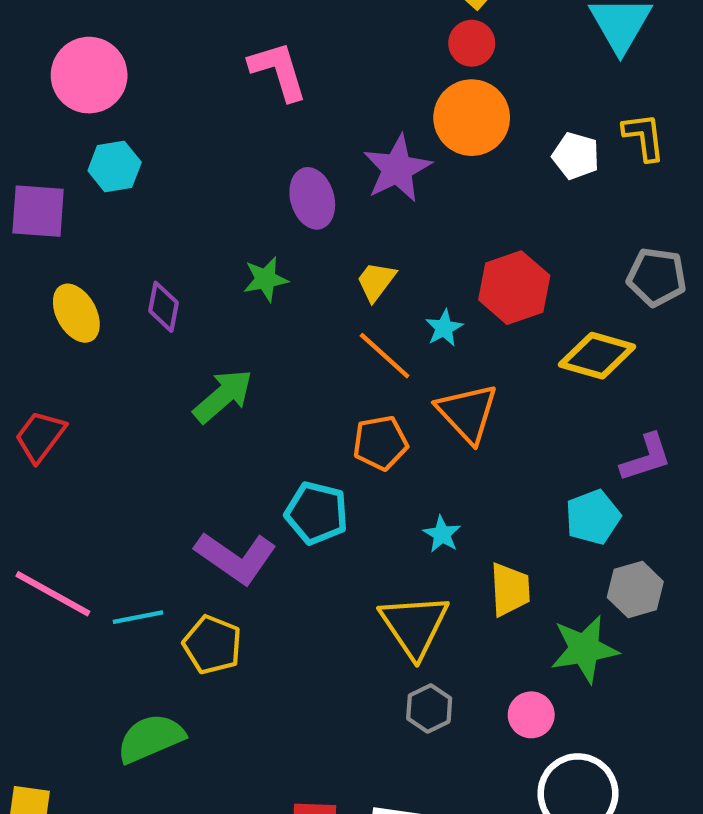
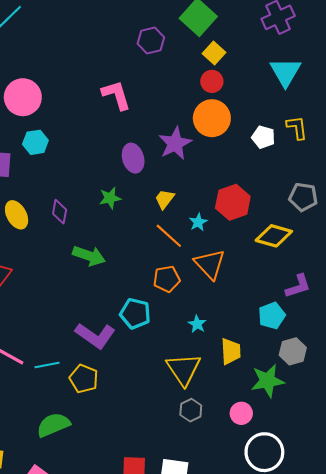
green arrow: (223, 396) -> (89, 256), turned 60

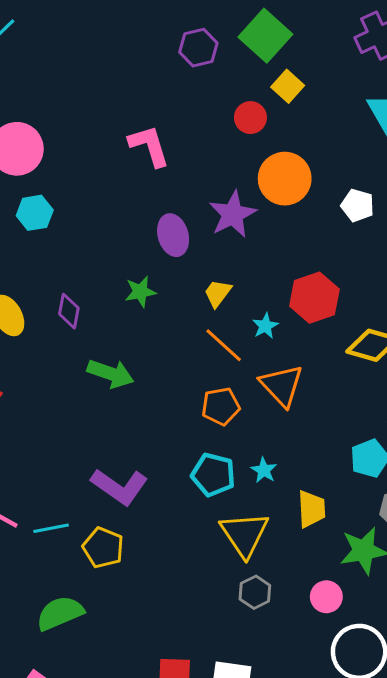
purple hexagon: (151, 40) -> (198, 48), moved
red circle: (212, 81) -> (250, 118), moved
cyan pentagon: (135, 314) -> (213, 475), moved

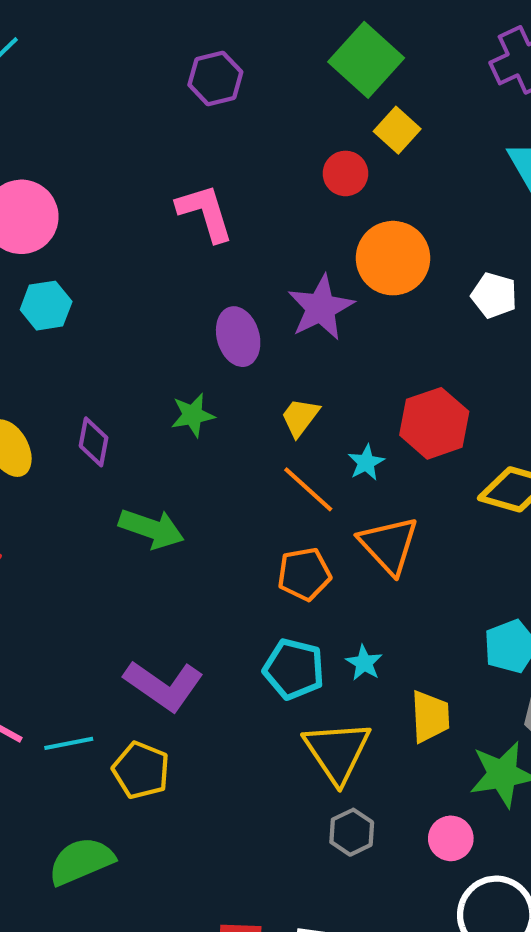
purple hexagon: (198, 48) -> (215, 78), moved

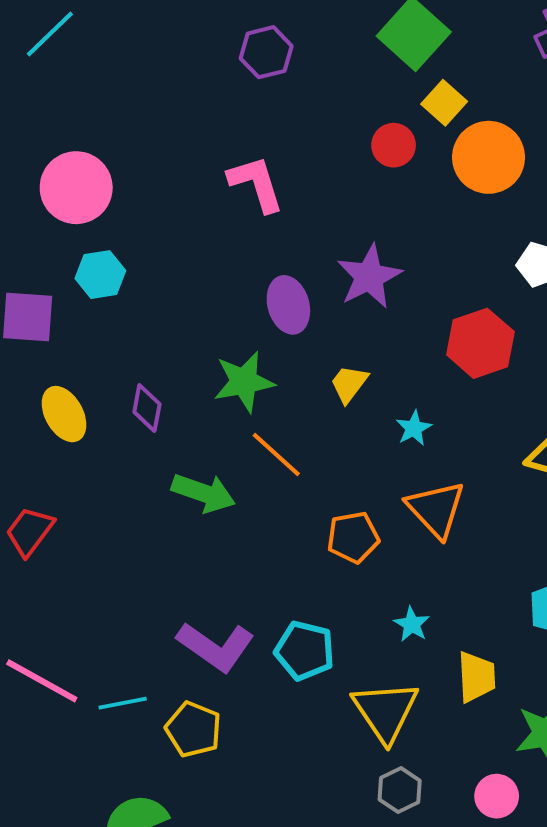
orange circle: (393, 258) -> (489, 157), moved
green star: (193, 415) -> (244, 382), size x1.4
red hexagon: (434, 423) -> (480, 343), moved
orange line: (308, 489) -> (276, 454), moved
cyan pentagon: (294, 669) -> (305, 651), moved

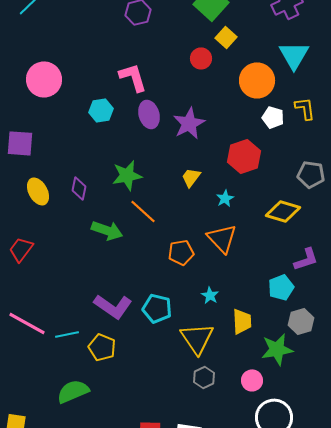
orange circle: (489, 157) -> (257, 80), moved
cyan hexagon: (100, 275) -> (101, 110), moved
purple ellipse: (288, 305) -> (149, 114), moved
yellow trapezoid: (349, 384) -> (191, 177), moved
cyan star: (414, 428) -> (225, 198), moved

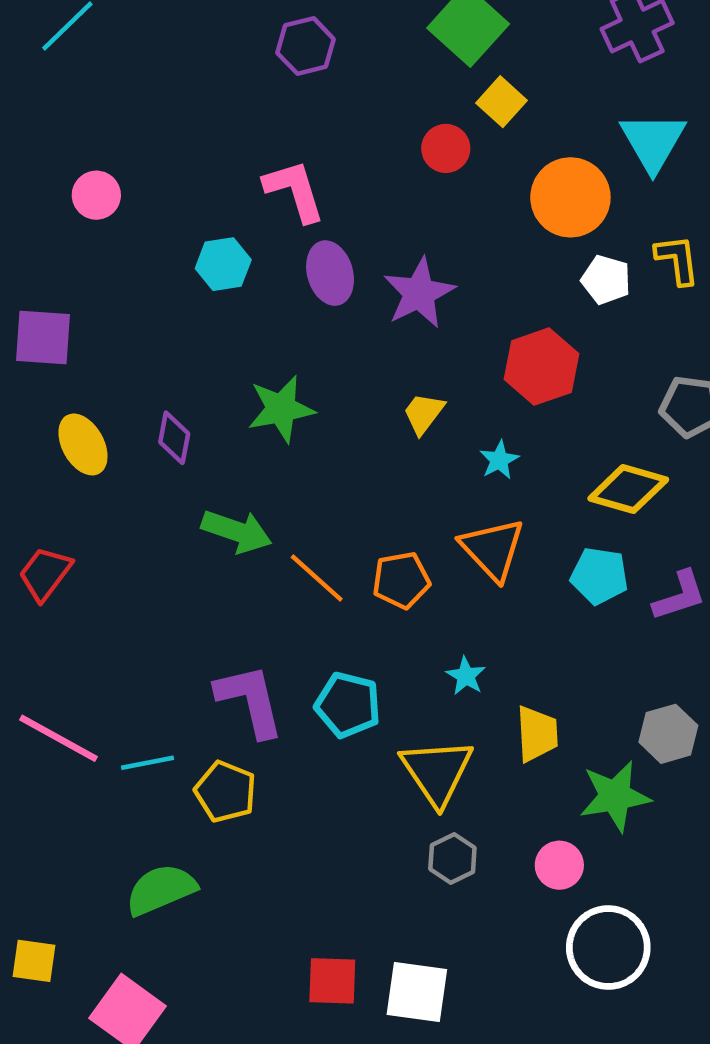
pink circle: (44, 79) -> (96, 195), size x0.6
orange line: (143, 211) -> (317, 578), moved
cyan pentagon: (281, 287) -> (599, 576), moved, turned 30
purple L-shape: (113, 306) -> (250, 700), turned -138

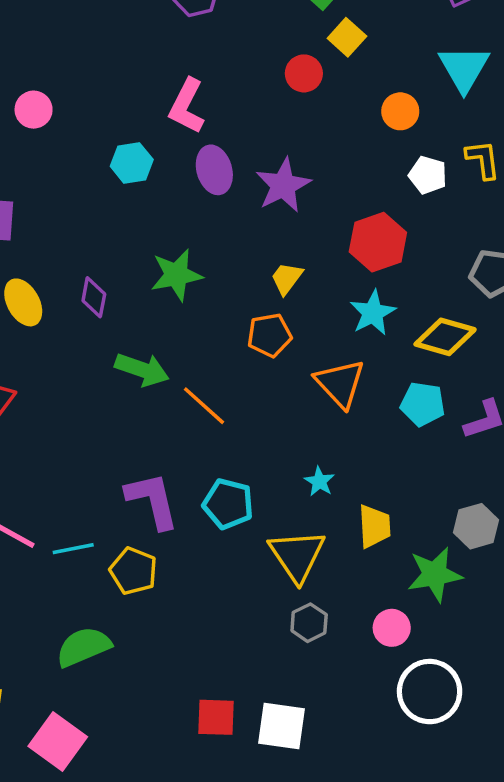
pink L-shape: (294, 191) -> (187, 106), turned -136
orange circle: (570, 197) -> (400, 111), size x0.6
cyan star: (499, 460) -> (373, 313), moved, size x1.5
orange pentagon: (401, 580) -> (269, 335), moved

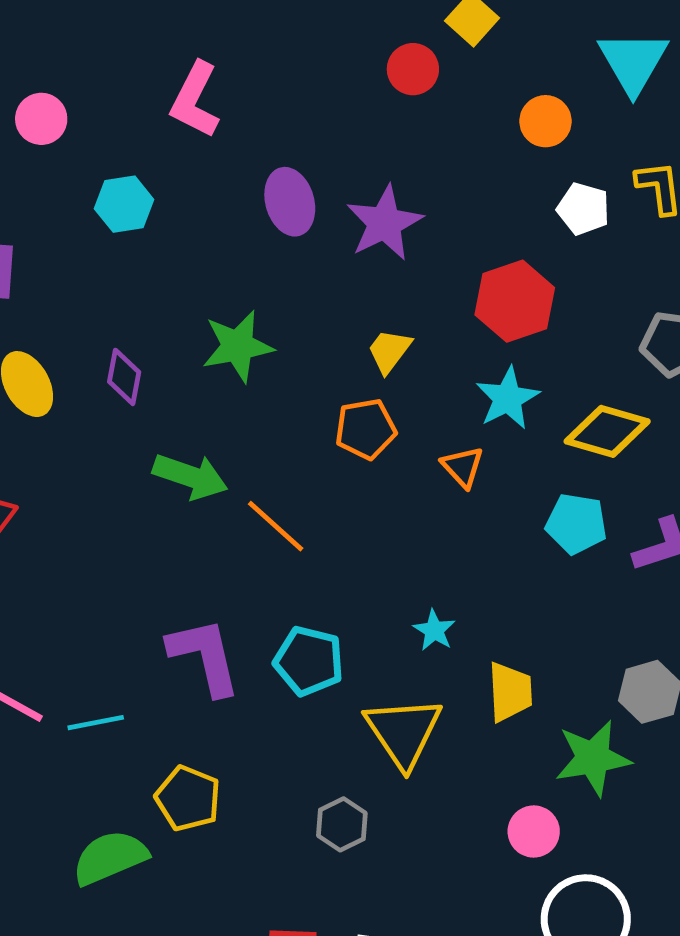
pink L-shape: (187, 106) -> (195, 100), moved
cyan hexagon: (132, 163) -> (124, 204), moved
orange triangle: (340, 383) -> (463, 467), moved, size x0.6
yellow pentagon: (133, 571) -> (188, 798), moved
gray hexagon: (309, 623) -> (342, 824), moved

